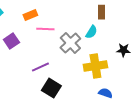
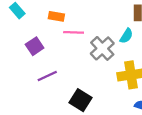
orange rectangle: (30, 15) -> (56, 16), turned 32
purple line: (40, 67) -> (47, 76), moved

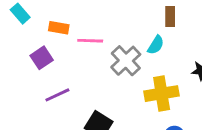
orange rectangle: (56, 16) -> (59, 28), moved

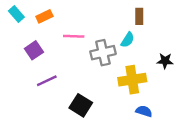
orange rectangle: (59, 28) -> (44, 16), moved, turned -35
gray cross: (126, 61) -> (103, 53), turned 30

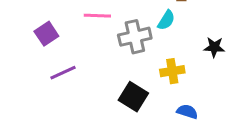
yellow cross: (132, 80) -> (172, 71), size x0.7
black square: (81, 105) -> (133, 97), moved

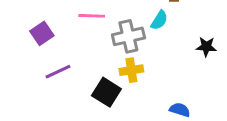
yellow cross: (172, 71) -> (131, 70), moved
black square: (133, 97) -> (106, 92), moved

